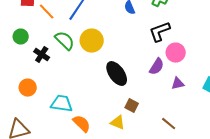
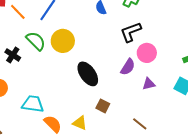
yellow triangle: (118, 123) -> (80, 123), moved

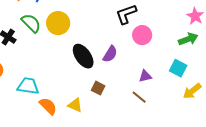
purple semicircle: (128, 67) -> (110, 54), moved
purple triangle: (149, 84) -> (145, 76), moved
brown line: (140, 124) -> (139, 97), moved

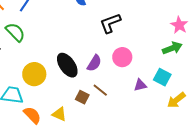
yellow circle: (58, 23) -> (34, 74), moved
pink circle: (142, 35) -> (122, 57), moved
purple triangle: (145, 76) -> (140, 85), moved
brown line: (139, 97) -> (100, 90), moved

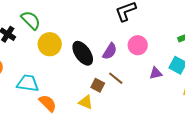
yellow circle: (34, 74) -> (50, 44), moved
yellow triangle: (59, 114) -> (86, 102), moved

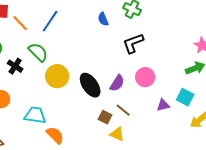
yellow triangle: (86, 102) -> (117, 134), moved

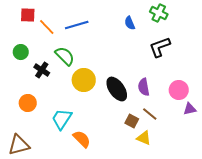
blue line: (50, 21) -> (77, 25), turned 40
pink circle: (145, 77) -> (179, 90), moved
purple semicircle: (117, 83) -> (144, 87), turned 138
cyan trapezoid: (35, 115) -> (62, 119), turned -65

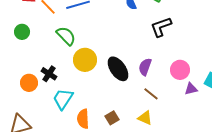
black cross: (42, 70) -> (49, 74), moved
purple semicircle: (144, 87) -> (145, 67), turned 30
brown square: (132, 121) -> (112, 118), moved, turned 32
orange semicircle: (82, 139) -> (83, 119), turned -138

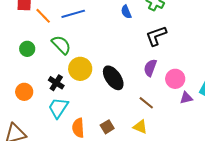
green circle: (22, 32) -> (27, 49), moved
purple semicircle: (145, 67) -> (150, 68), moved
black cross: (49, 74) -> (56, 83), moved

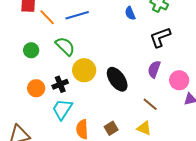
black cross: (56, 83) -> (60, 84), turned 35
orange circle: (24, 92) -> (36, 88), moved

